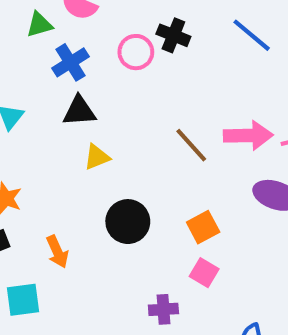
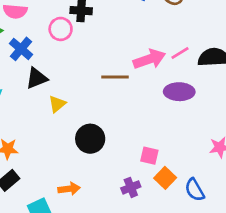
brown line: (191, 145) -> (115, 77), turned -30
orange square: (203, 227) -> (165, 178), moved
orange arrow: (57, 252) -> (69, 189), moved, turned -55

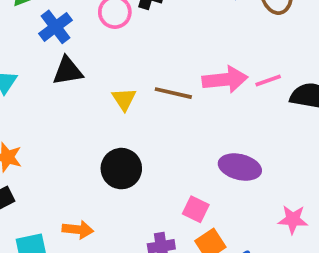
purple ellipse: (179, 92) -> (240, 167), moved
yellow triangle: (57, 104) -> (124, 99), moved, turned -36

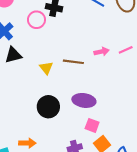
pink arrow: (225, 80) -> (102, 52), size x0.6
purple ellipse: (240, 167) -> (84, 100), moved

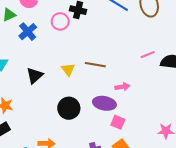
pink arrow: (102, 52) -> (122, 87), moved
black triangle: (13, 55) -> (35, 76), moved, turned -30
pink square: (92, 125) -> (118, 122), moved

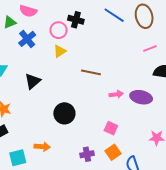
pink line: (148, 55) -> (150, 48), moved
yellow triangle: (68, 70) -> (60, 51), moved, turned 32
purple ellipse: (104, 103) -> (141, 97), moved

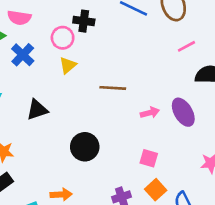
black triangle: (33, 81) -> (37, 110), turned 30
purple ellipse: (141, 97) -> (183, 112), turned 55

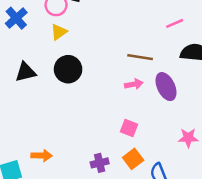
brown line: (113, 88) -> (140, 57), moved
black circle: (85, 147) -> (68, 69), moved

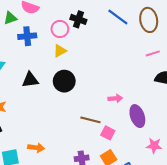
blue cross: (16, 18) -> (27, 36), turned 30
brown line: (140, 57) -> (90, 120), moved
purple ellipse: (166, 87) -> (137, 116), moved

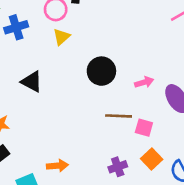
black triangle: (30, 80) -> (32, 82), turned 48
black circle: (64, 81) -> (101, 71), moved

